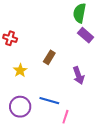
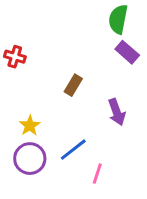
yellow star: (20, 70) -> (30, 126), moved
blue line: (49, 101) -> (73, 150), turned -54

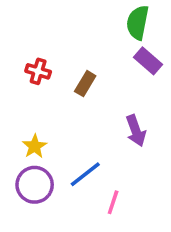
red cross: (15, 57) -> (38, 71), moved
brown rectangle: (73, 85) -> (85, 84), moved

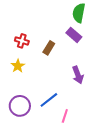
purple rectangle: (148, 61) -> (74, 35), moved
yellow star: (35, 146) -> (18, 66), moved

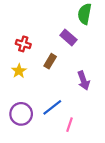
purple rectangle: (74, 35) -> (68, 38), moved
brown rectangle: (49, 48) -> (50, 61), moved

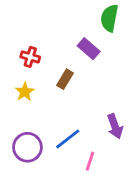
purple arrow: (84, 81) -> (115, 126), moved

